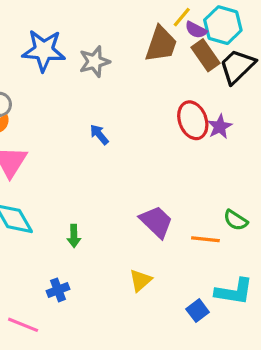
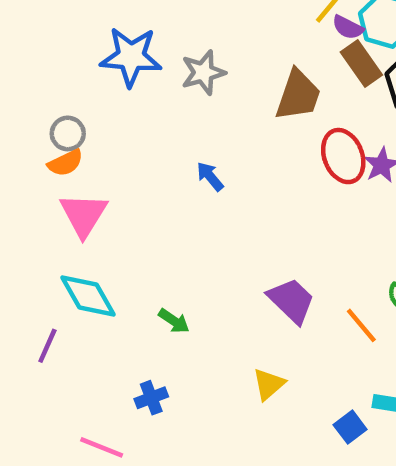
brown trapezoid: (161, 44) -> (298, 95), moved
green arrow: (74, 236) -> (174, 321), turned -55
orange line: (205, 239) -> (361, 325), turned 44

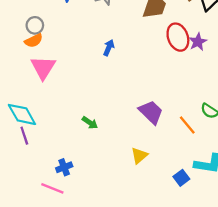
blue arrow: (210, 176) -> (109, 48), turned 63
cyan diamond: (88, 296) -> (22, 114), moved
purple line: (47, 346) -> (24, 136), turned -42
blue cross: (151, 398) -> (64, 167), moved

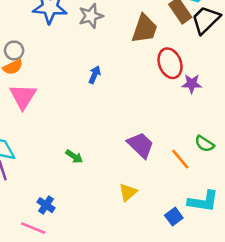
purple star: (198, 42) -> (192, 84), moved, turned 30
blue cross: (64, 167) -> (46, 205), turned -35

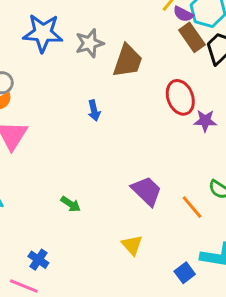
brown trapezoid: (144, 29) -> (128, 61), moved
blue arrow: (95, 75) -> (94, 111), turned 144
yellow triangle: (128, 192) -> (132, 245), turned -30

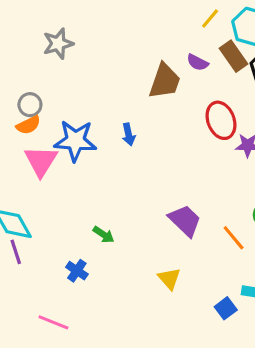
purple semicircle: (183, 14) -> (198, 62), moved
blue star: (43, 33) -> (75, 141), moved
gray star: (90, 43) -> (58, 44), moved
blue cross: (38, 260) -> (77, 271), moved

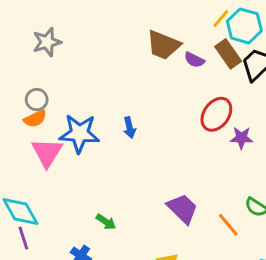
yellow line: (210, 19) -> (221, 19), moved
gray star: (58, 44) -> (47, 42), moved
brown trapezoid: (165, 81) -> (163, 45), moved, turned 93
red ellipse: (221, 120) -> (216, 114), turned 56

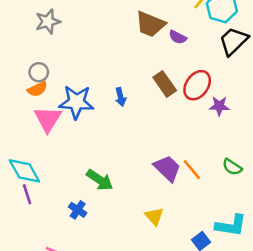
brown rectangle: (228, 54) -> (165, 84), moved
green arrow: (106, 222) -> (100, 180), size x1.5
orange line: (228, 225) -> (192, 170), moved

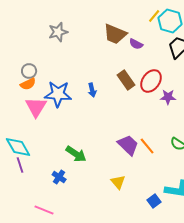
gray star: (48, 22) -> (58, 32), moved

